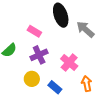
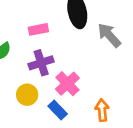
pink rectangle: (34, 31) -> (38, 29), turned -48
pink cross: (69, 62) -> (67, 84), moved

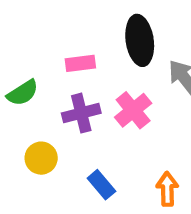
pink cross: (67, 84) -> (133, 110), moved
yellow circle: (27, 95) -> (41, 158), moved

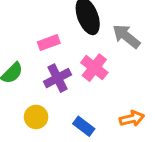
orange arrow: (167, 189) -> (132, 119), turned 90

